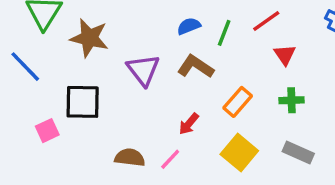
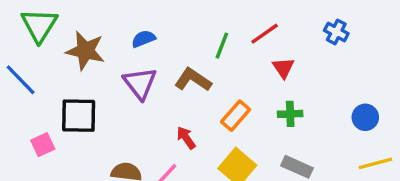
blue semicircle: (189, 26) -> (143, 39), moved
red arrow: (189, 124) -> (186, 138), turned 105

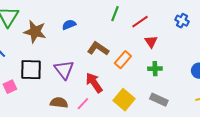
green line: (222, 46) -> (115, 14), moved
purple triangle: (140, 83) -> (64, 70), moved
orange rectangle: (236, 116) -> (123, 60), moved
red arrow: (186, 138) -> (94, 83), size x1.5

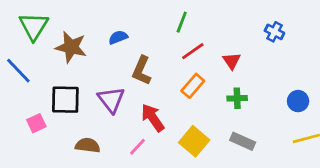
red line: (140, 22) -> (193, 51), moved
brown L-shape: (98, 49) -> (142, 71), moved, turned -100
brown semicircle: (59, 103) -> (88, 145), moved

